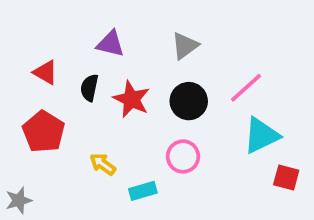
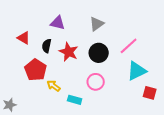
red pentagon: (44, 132) -> (36, 70), moved
cyan rectangle: (143, 191) -> (75, 100), turned 32

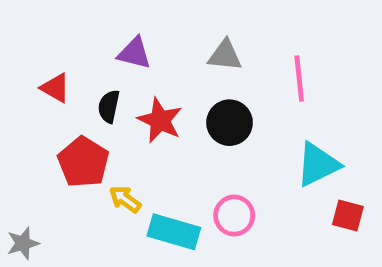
gray triangle: (97, 24) -> (225, 55), turned 42
pink line: (129, 46) -> (299, 79), moved, turned -54
pink circle: (96, 82) -> (234, 216), moved
cyan rectangle: (75, 100) -> (174, 232), size x1.5

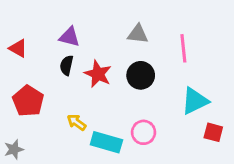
purple triangle: (134, 53) -> (69, 37), moved
red triangle: (55, 88) -> (18, 48), moved
red pentagon: (83, 162) -> (28, 101), moved

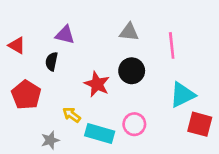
black semicircle: (67, 65) -> (52, 61), moved
red star: (98, 74) -> (97, 84), moved
red square: (213, 132) -> (200, 124), size x1.4
gray star: (14, 149) -> (50, 140), moved

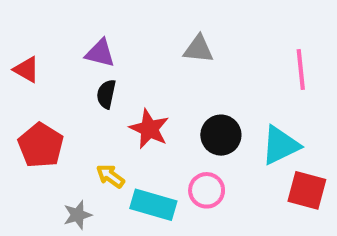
pink line: (172, 45) -> (301, 70), moved
black semicircle: (52, 61) -> (106, 94), moved
black circle: (132, 71) -> (221, 135), moved

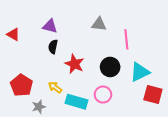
pink line: (301, 70) -> (126, 39), moved
red pentagon: (41, 145) -> (21, 85), moved

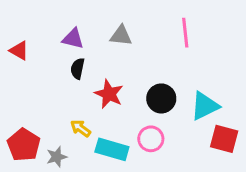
gray triangle: (99, 24) -> (121, 36), moved
pink line: (126, 39) -> (185, 33), moved
red pentagon: (21, 85) -> (24, 145), moved

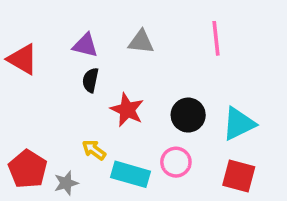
red triangle: (19, 51) -> (23, 59), size x1.4
red square: (224, 139) -> (239, 176), moved

